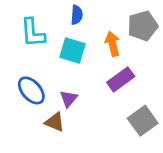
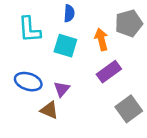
blue ellipse: (31, 90) -> (28, 82), turned -30

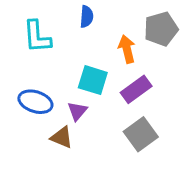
cyan square: (65, 46) -> (93, 80), moved
gray square: (129, 109) -> (141, 134), moved

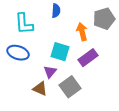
blue ellipse: (35, 102) -> (18, 53), moved
gray square: (141, 134) -> (70, 87), moved

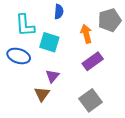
cyan square: (60, 52) -> (49, 42), moved
gray square: (70, 87) -> (90, 100), moved
brown triangle: (40, 89) -> (42, 94), turned 42

